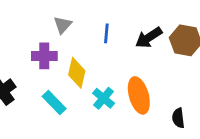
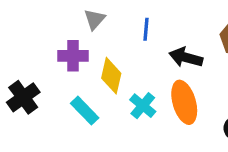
black arrow: (149, 38) -> (186, 57), moved, turned 48

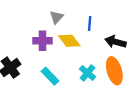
yellow diamond: (111, 76) -> (69, 41), moved, turned -50

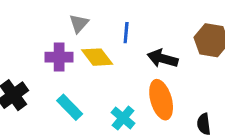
cyan cross: (88, 73) -> (123, 118), moved

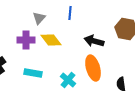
blue line: (126, 33) -> (70, 13), moved
cyan rectangle: (70, 107) -> (33, 73), turned -36

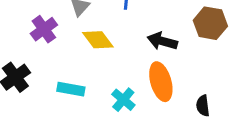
purple cross: (26, 40) -> (44, 29), moved, turned -36

